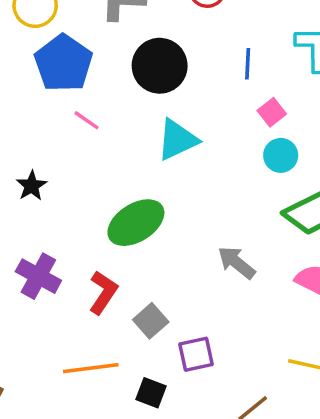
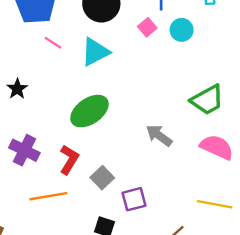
pink square: (272, 112) -> (147, 27), moved
cyan triangle: (177, 140) -> (95, 52), moved
cyan circle: (281, 155) -> (182, 30), moved
orange line: (91, 368) -> (48, 196), moved

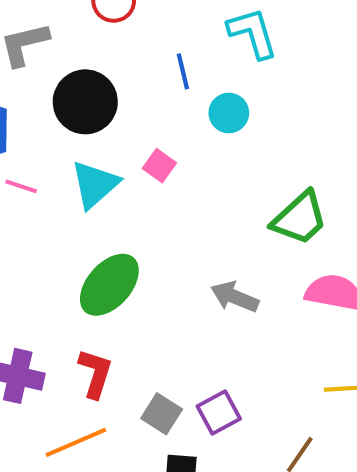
pink square: (147, 27) -> (159, 166), moved
gray square: (102, 178) -> (162, 414), moved

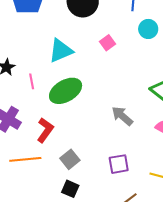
cyan triangle: (95, 184) -> (61, 51), moved
pink line: (21, 186) -> (32, 81), moved, turned 42
purple square: (219, 412) -> (119, 164), moved

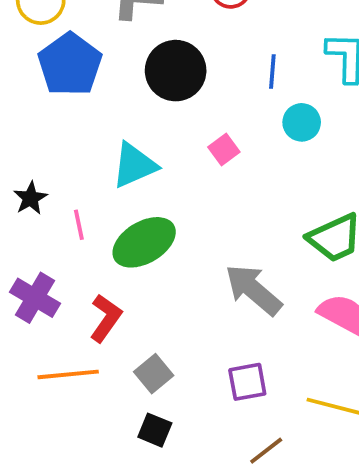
gray arrow: (122, 116) -> (253, 290), size x1.4

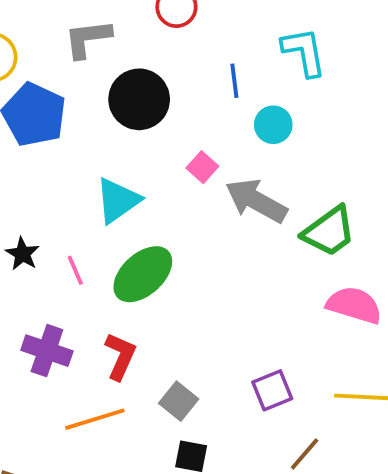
gray arrow: (253, 290) -> (256, 201), moved

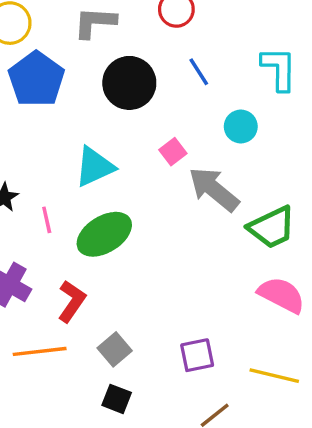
blue line: (234, 81) -> (199, 72), moved, turned -36

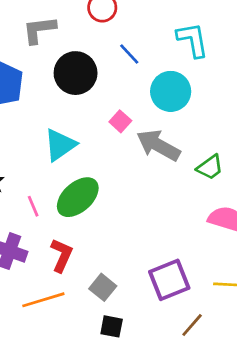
cyan circle: (241, 127) -> (171, 91), size x1.5
pink line: (47, 220) -> (33, 206), moved
green trapezoid: (272, 227) -> (210, 167), size x0.7
purple square: (197, 355) -> (169, 280), size x1.4

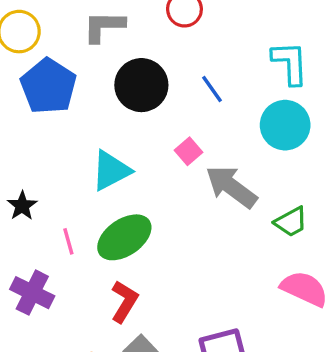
blue line: (129, 54) -> (212, 89), moved
cyan circle: (171, 91) -> (285, 125), moved
red L-shape: (62, 255) -> (124, 302), moved

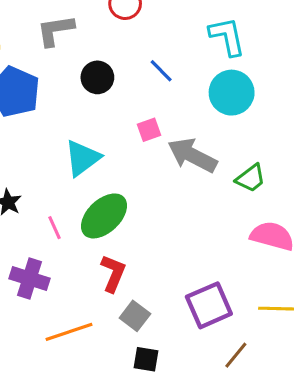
black circle: (141, 85) -> (97, 77), size x0.7
pink square: (188, 151) -> (149, 130), turned 30

